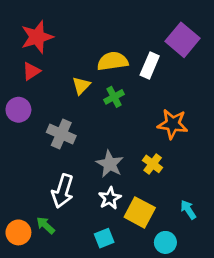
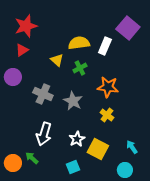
yellow triangle: (81, 85) -> (57, 60), turned -32
orange star: (173, 124) -> (108, 87), moved
gray star: (110, 164) -> (73, 101), moved
cyan circle: (165, 242) -> (125, 170), moved

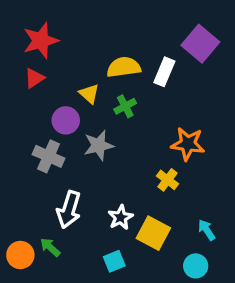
purple circle: (13, 77) -> (66, 120), moved
orange star: (108, 87) -> (188, 144), moved
gray cross: (43, 94) -> (49, 156), moved
gray star: (73, 101) -> (99, 145), moved, turned 30

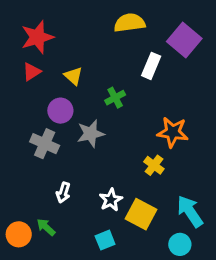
yellow semicircle: (124, 67) -> (129, 23), moved
yellow triangle: (89, 94) -> (73, 76), moved
white arrow: (69, 210) -> (63, 193), size x0.6
cyan arrow: (207, 230) -> (190, 211), size x1.6

